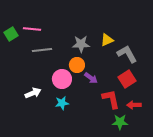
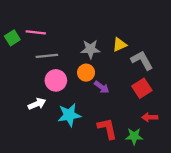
pink circle: (62, 79) -> (56, 80), moved
red L-shape: (111, 99) -> (107, 128), moved
cyan star: (62, 103) -> (69, 115), size x1.5

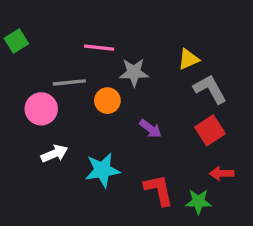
pink line: (36, 32) -> (99, 48), moved
green square: (12, 38) -> (16, 41), moved
yellow triangle: (120, 45) -> (189, 59), moved
orange circle: (86, 73) -> (107, 101), moved
pink circle: (56, 80) -> (41, 109), moved

